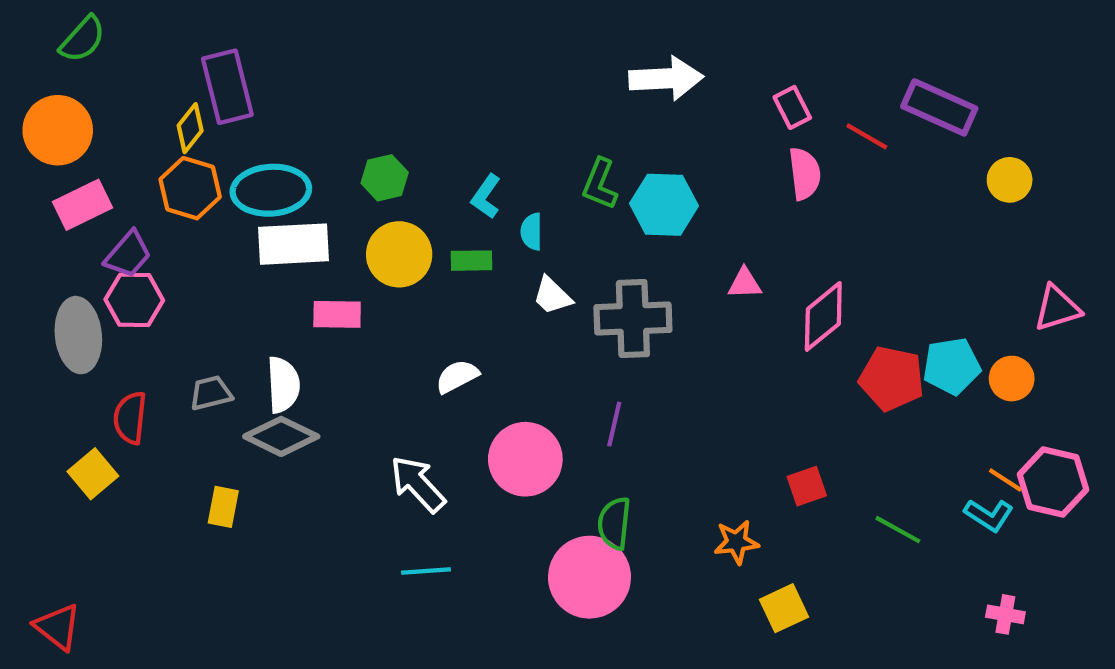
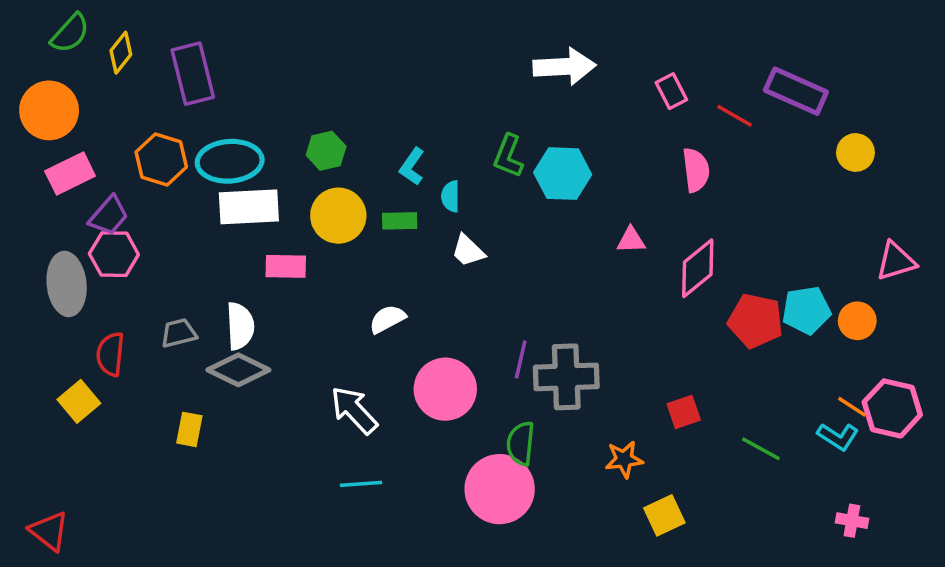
yellow diamond: (190, 128) -> (121, 53), moved
pink semicircle: (805, 174) -> (696, 170), moved
gray cross: (633, 319) -> (566, 377), moved

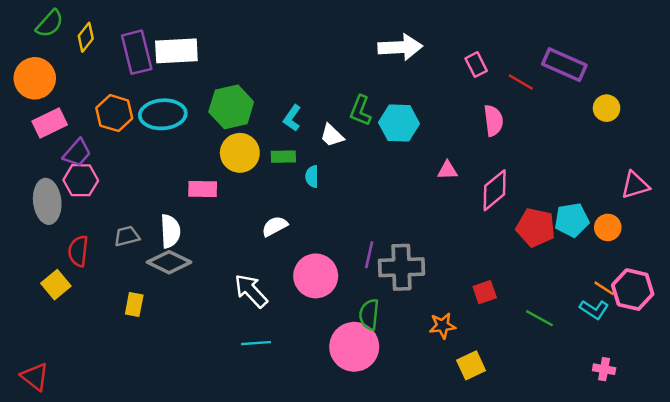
green hexagon: (326, 151) -> (231, 107), size x1.6
cyan semicircle: (451, 196) -> (312, 176), moved
white rectangle: (249, 207) -> (176, 51), moved
white trapezoid: (468, 251) -> (332, 135), moved

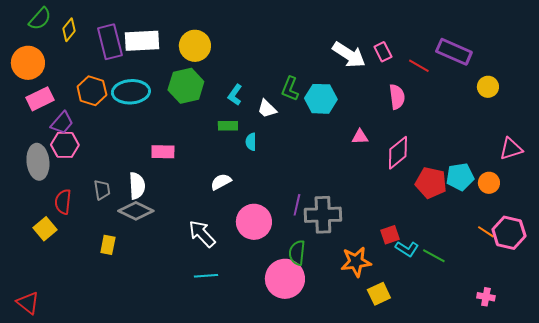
white arrow: (400, 47) -> (349, 55), moved, turned 36
yellow circle: (240, 153) -> (195, 46), moved
gray trapezoid: (127, 236) -> (102, 190), turned 95
cyan L-shape: (594, 309) -> (407, 249), moved
orange star: (442, 326) -> (356, 262), size x1.4

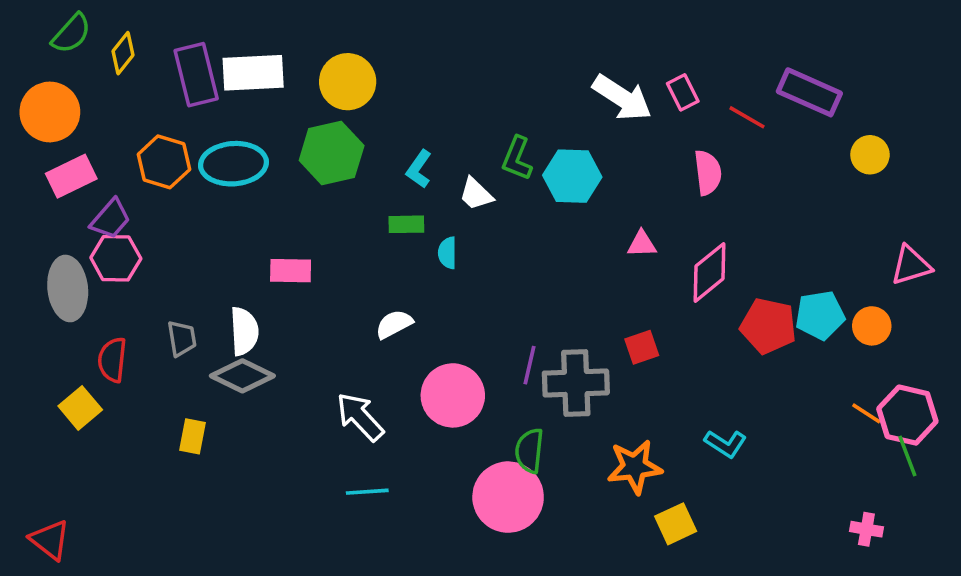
red square: (390, 235) -> (642, 347), moved
green line: (434, 256) -> (907, 456), moved, turned 40

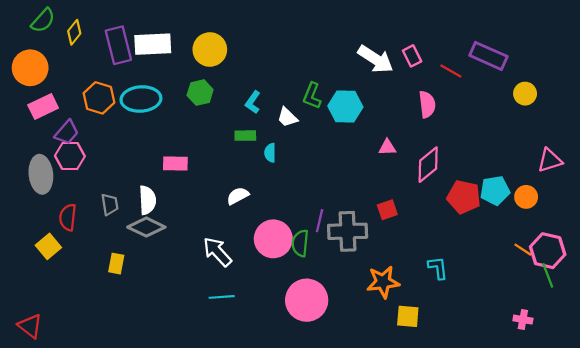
green hexagon: (332, 153) -> (200, 93), size x0.7
cyan L-shape: (726, 444) -> (438, 268), turned -130
green semicircle: (529, 451) -> (300, 243), moved
yellow square: (676, 524) -> (408, 316), turned 30

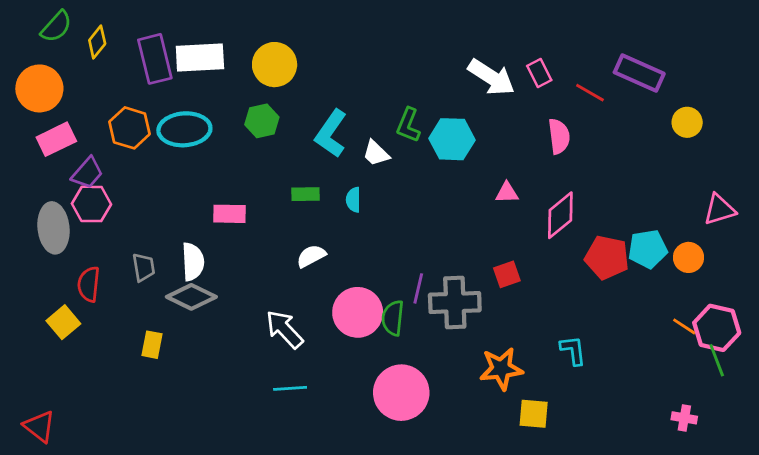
cyan L-shape: (253, 102) -> (331, 134), size x1.6
green rectangle: (245, 136) -> (306, 194), moved

